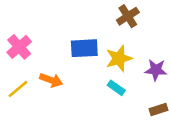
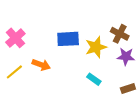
brown cross: (128, 16) -> (120, 34), moved, turned -30
cyan rectangle: (116, 88) -> (94, 79), moved

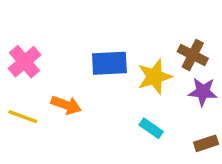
yellow line: (14, 72) -> (23, 117), turned 60

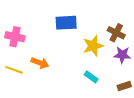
pink cross: (24, 62) -> (15, 37), turned -36
blue rectangle: (109, 63) -> (66, 23), moved

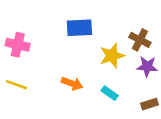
orange arrow: (40, 63) -> (72, 83), moved

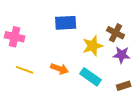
yellow line: (16, 85) -> (25, 70), moved
cyan rectangle: (110, 93) -> (91, 77), size x1.5

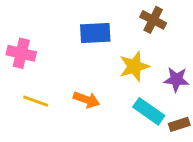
brown cross: (116, 33) -> (153, 20), moved
cyan rectangle: (91, 77) -> (149, 111), moved

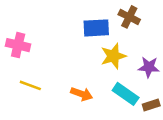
blue rectangle: (95, 33) -> (96, 28), moved
orange arrow: (86, 100) -> (82, 94), moved

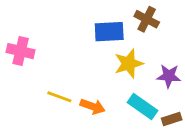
yellow line: (30, 85) -> (59, 97), moved

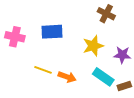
blue rectangle: (109, 32) -> (52, 32), moved

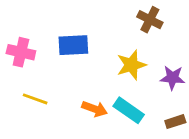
yellow line: (43, 70) -> (35, 99), moved
cyan rectangle: (103, 77) -> (129, 110), moved

